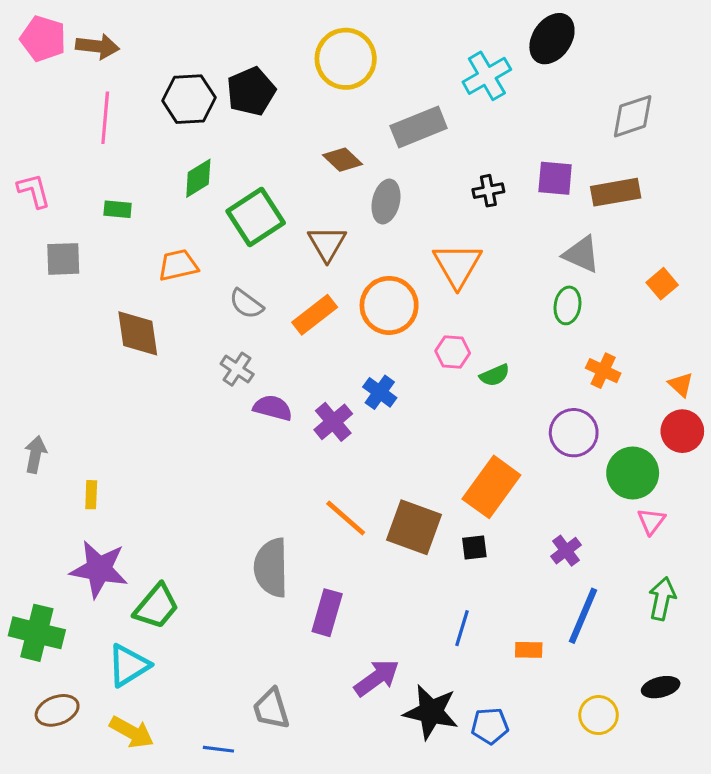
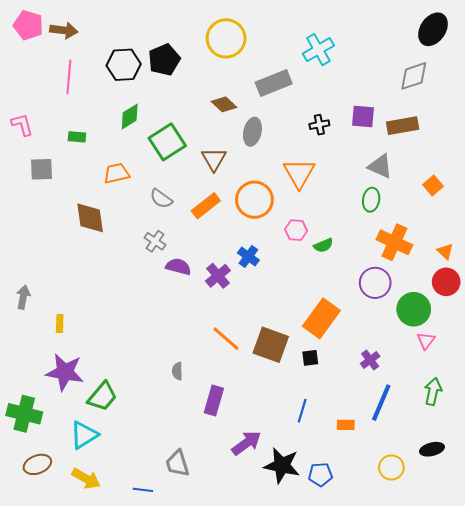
black ellipse: (552, 39) -> (433, 29), moved
orange cross: (603, 371) -> (394, 242), size x1.6
gray semicircle: (271, 568) -> (177, 371), size x0.5

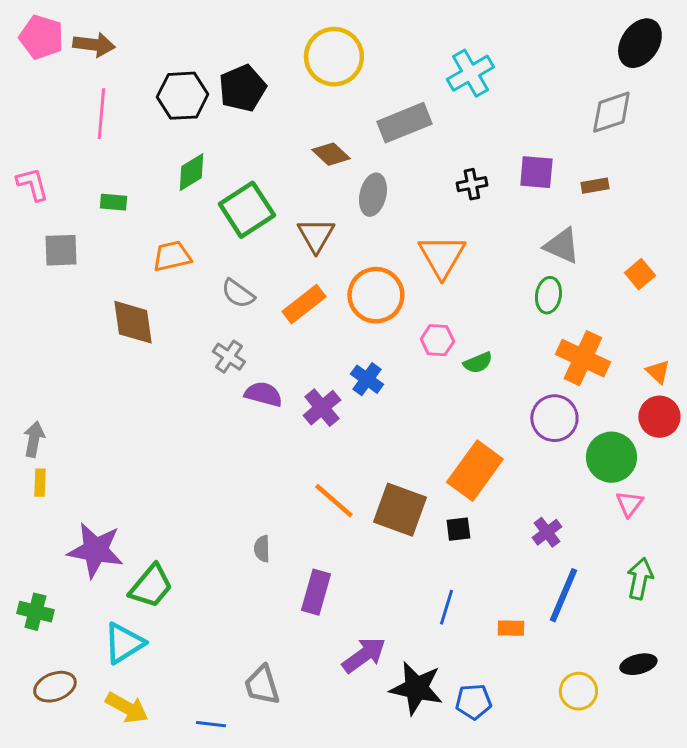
brown rectangle: (403, 126) -> (595, 186), size x0.6
yellow rectangle: (60, 323) -> (40, 483), moved
green cross: (24, 414) -> (35, 612), size x0.7

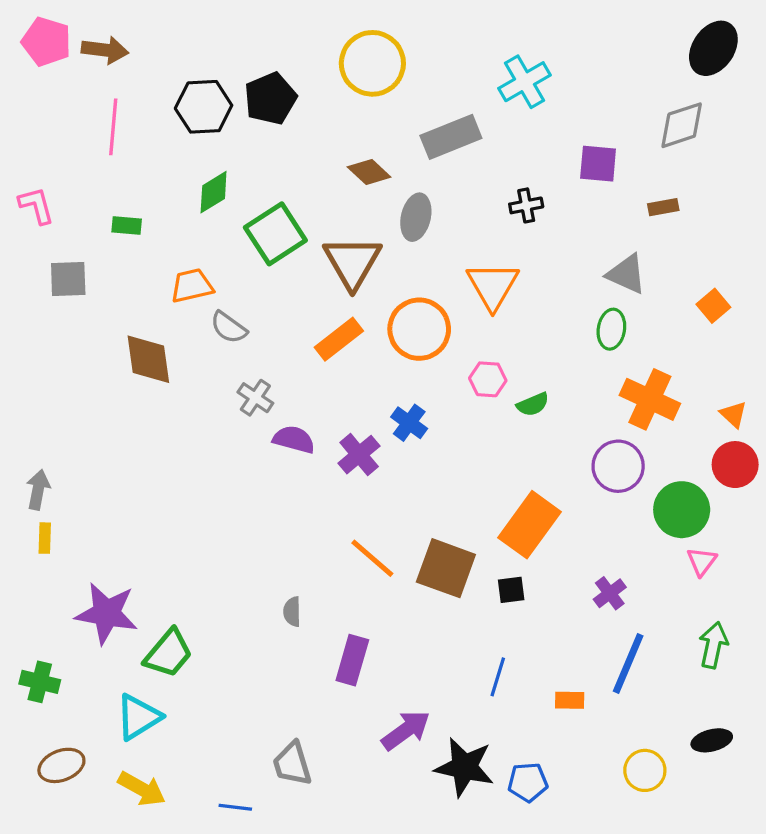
purple square: (536, 172) -> (598, 164), moved
brown triangle: (316, 235) -> (352, 262), size x1.4
gray semicircle: (238, 294) -> (229, 327), moved

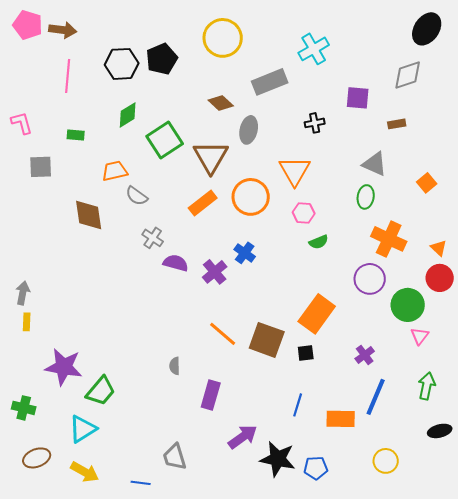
pink hexagon: (488, 379) -> (304, 213), moved
orange rectangle: (570, 700) -> (341, 419), size x1.6
black ellipse: (712, 740) -> (440, 431), moved

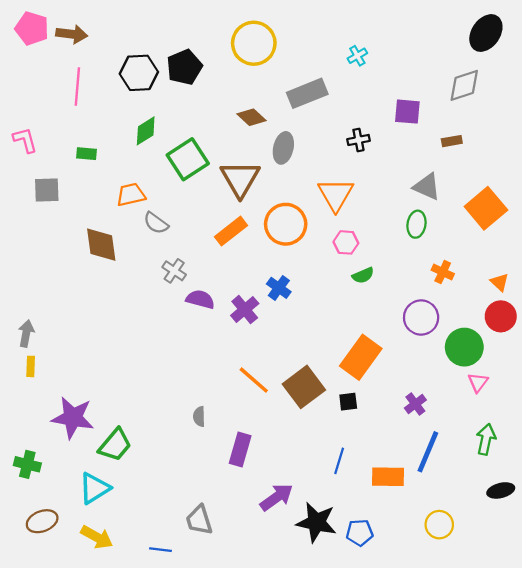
cyan cross: (314, 49) -> (357, 56), size x0.6
orange square: (427, 183) -> (486, 208), size x1.8
orange cross: (389, 239) -> (443, 272), size x0.6
brown square: (267, 340) -> (304, 387), turned 33

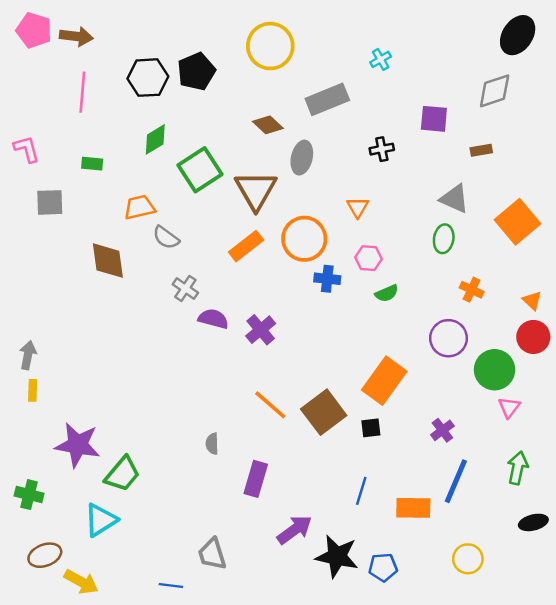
orange triangle: (336, 195) -> (358, 207), size x0.6
blue cross: (279, 288) -> (327, 279), moved, turned -30
yellow arrow: (97, 537) -> (81, 582), moved

